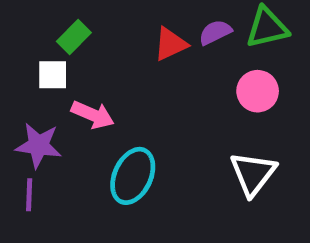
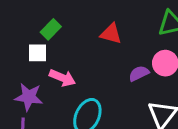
purple semicircle: (215, 32) -> (139, 73), moved
red triangle: (170, 44) -> (111, 34), turned 40

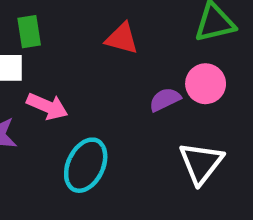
green rectangle: (51, 29) -> (29, 32), turned -54

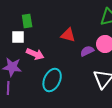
red triangle: (122, 38) -> (68, 35), moved

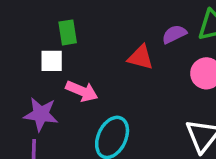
purple semicircle: (87, 51) -> (174, 34), moved

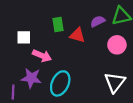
green rectangle: (68, 32) -> (58, 25), moved
purple star: (41, 114) -> (31, 78), moved

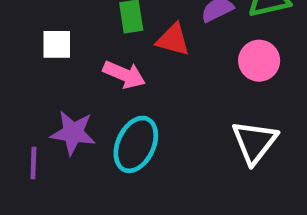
pink arrow: (42, 56) -> (124, 75), moved

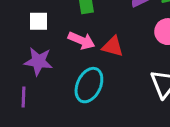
red triangle: (173, 40) -> (113, 46), moved
purple star: (73, 133) -> (38, 61), moved

